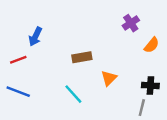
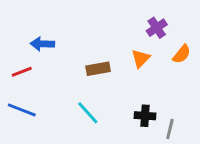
blue arrow: (35, 37) -> (42, 44), turned 66
orange triangle: (109, 78) -> (141, 59), moved
black cross: (150, 85) -> (145, 116), moved

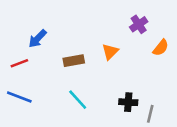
blue arrow: (42, 44) -> (37, 39), turned -48
orange triangle: (141, 59) -> (110, 52), moved
brown rectangle: (98, 69) -> (74, 61), moved

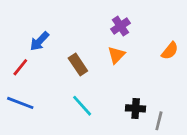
purple cross: (139, 24) -> (120, 26), moved
brown rectangle: (74, 61) -> (78, 65), turned 66
red line: (19, 63) -> (20, 67), turned -30

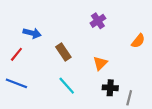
blue arrow: (40, 41) -> (32, 33), turned -120
orange triangle: (116, 55) -> (100, 63), moved

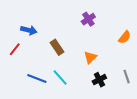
blue line: (16, 83) -> (37, 79), moved
black cross: (110, 88) -> (99, 80), turned -32
gray line: (129, 98) -> (127, 77), moved, turned -32

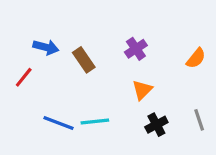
purple cross: (88, 19) -> (136, 49), moved
brown rectangle: (57, 47) -> (84, 60), moved
cyan line: (60, 78) -> (95, 121), turned -54

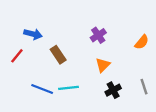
brown rectangle: (84, 60) -> (58, 55), moved

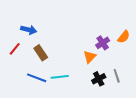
purple cross: (98, 35) -> (103, 43), moved
brown rectangle: (58, 55) -> (41, 53), moved
gray line: (144, 87) -> (117, 76), moved

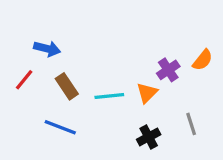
cyan line: (60, 77) -> (109, 96), moved
black cross: (99, 79) -> (149, 137), moved

